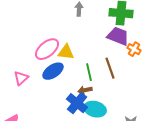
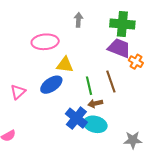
pink ellipse: (47, 49) -> (45, 42), moved, turned 35
brown arrow: (85, 90) -> (95, 103), moved

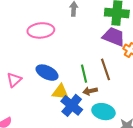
yellow triangle: (65, 65) -> (60, 92), moved
blue ellipse: (51, 85) -> (47, 73), turned 60
cyan ellipse: (95, 124) -> (103, 112), moved

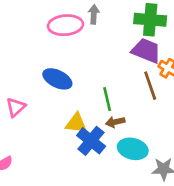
pink ellipse: (41, 30) -> (65, 25), moved
brown line: (106, 69) -> (150, 86), moved
blue ellipse: (47, 73) -> (57, 79), moved

